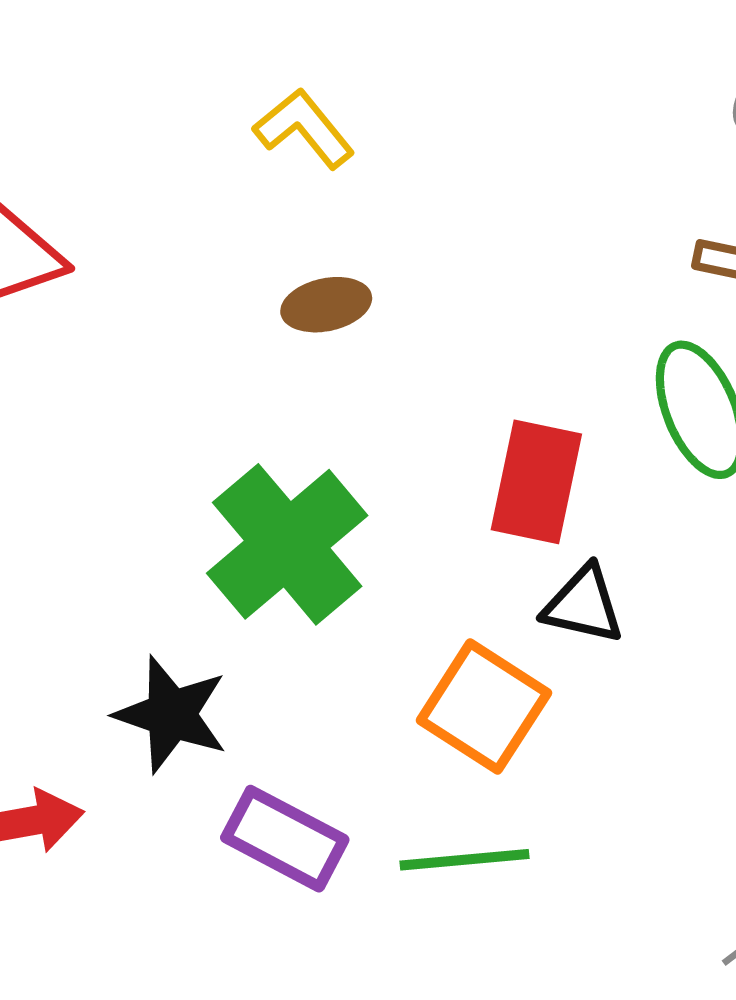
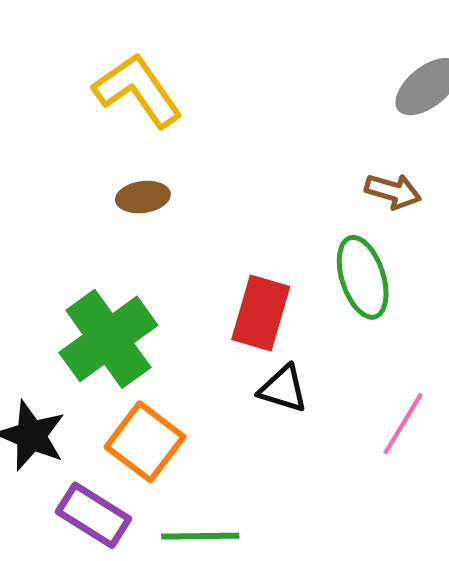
yellow L-shape: (304, 128) -> (138, 90), size x1.5
orange square: (484, 707) -> (145, 442), moved

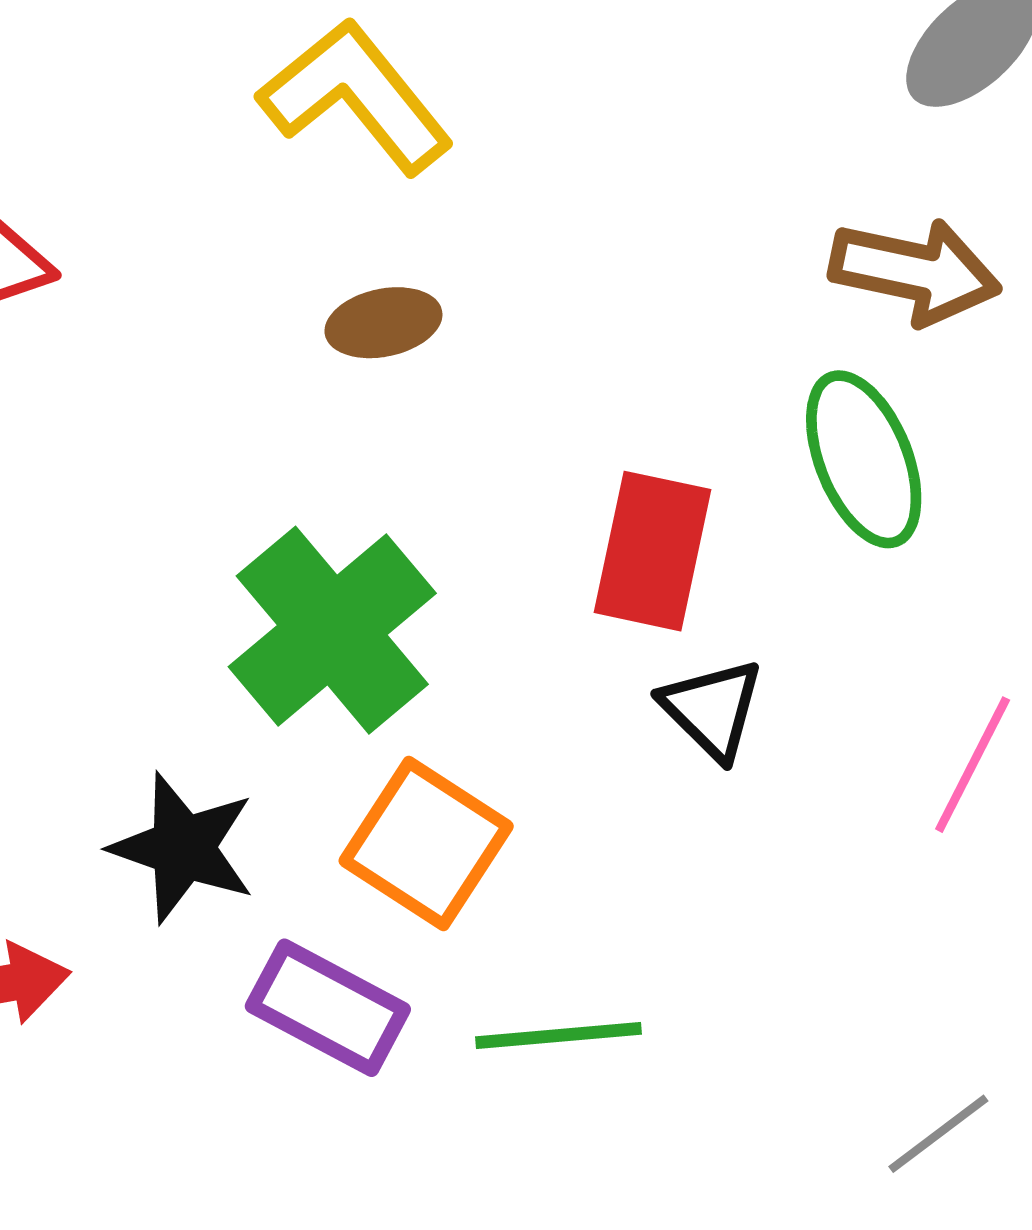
brown arrow: (393, 191) -> (915, 271), size x1.4
black triangle: (283, 389) -> (712, 709), turned 32

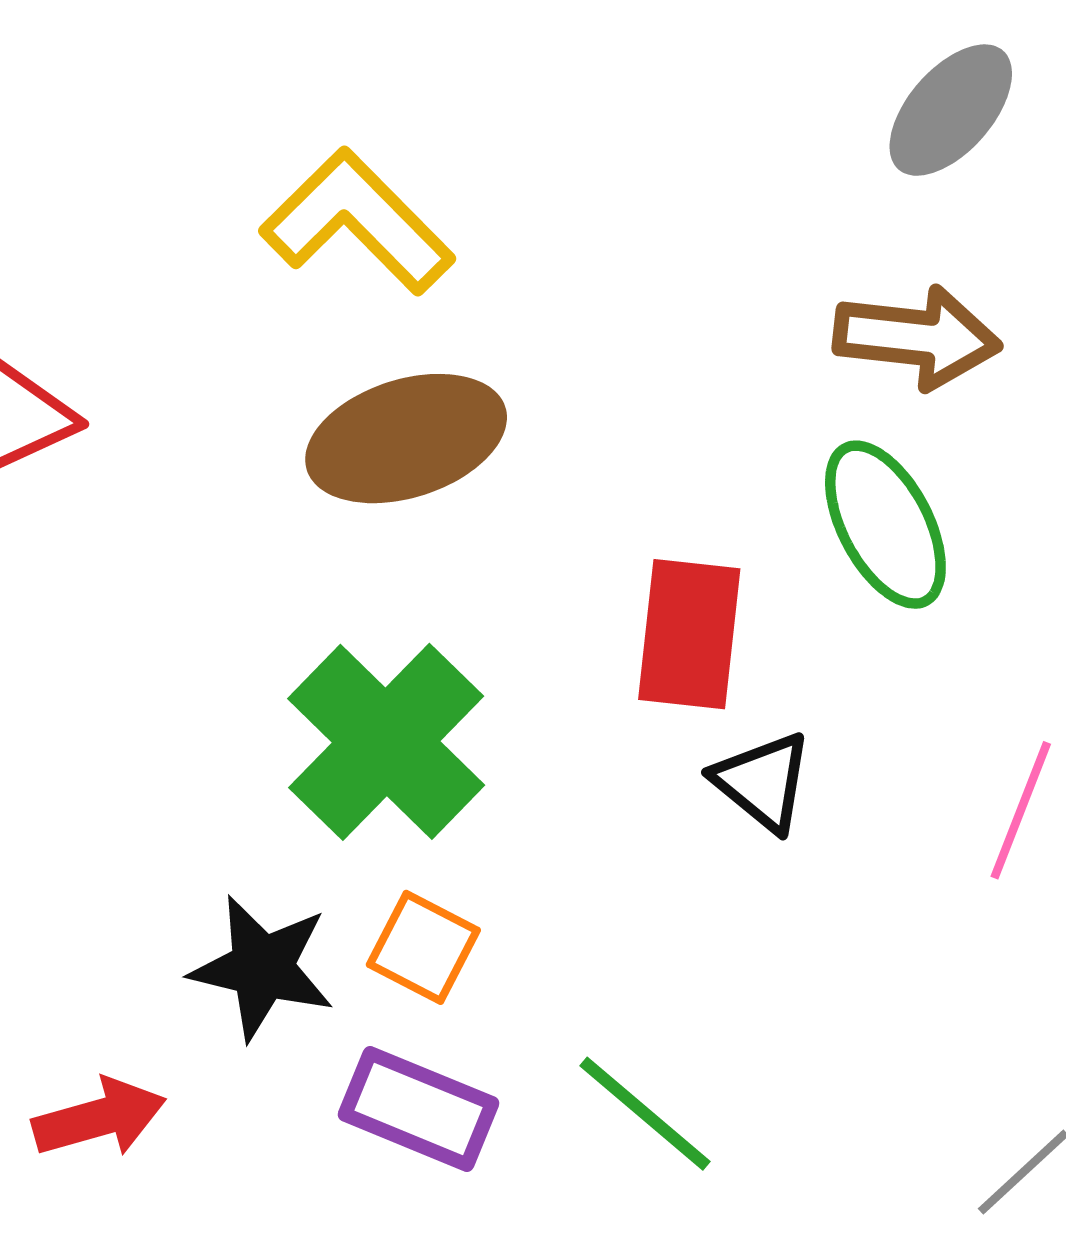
brown ellipse: (383, 323) -> (406, 439), size x1.8
orange square: (426, 843) -> (423, 947), moved, size x0.7
green line: (558, 1036) -> (645, 1114), turned 51

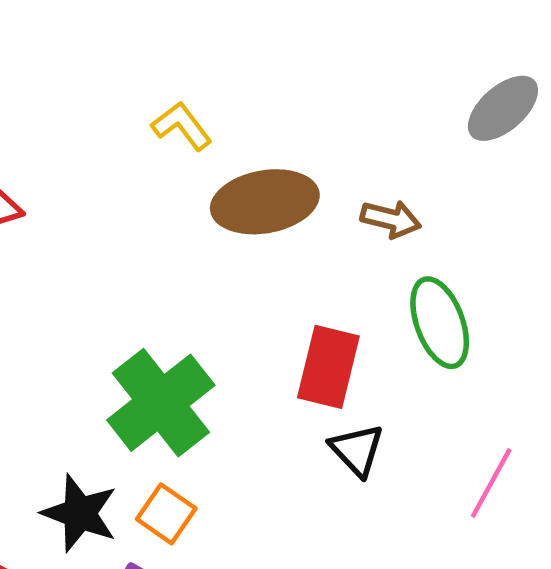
yellow L-shape: (357, 222) -> (182, 126), size x0.6
brown arrow: (917, 337) -> (391, 219), moved, size x0.7
brown ellipse: (406, 439) -> (265, 202), moved

